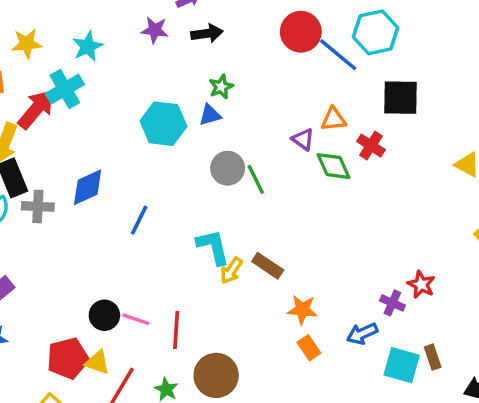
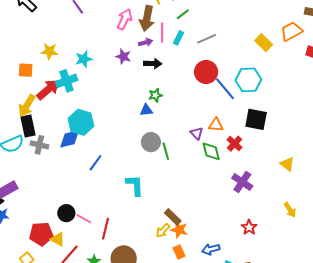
cyan hexagon: (163, 124) -> (81, 122), moved
brown rectangle: (268, 266) -> (173, 217), moved
yellow arrow: (231, 271) -> (163, 231), moved
purple cross: (392, 303) -> (242, 182), moved, size x1.5

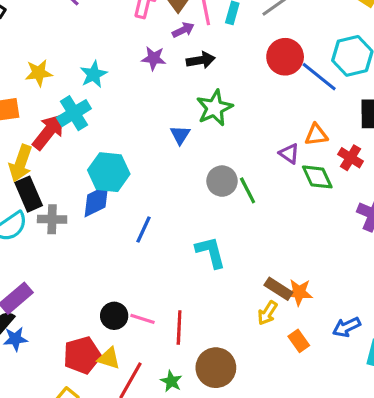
green star: (155, 95) -> (215, 108), size x1.6
blue triangle: (146, 110) -> (180, 135), moved, turned -40
orange star: (179, 230) -> (299, 292), moved

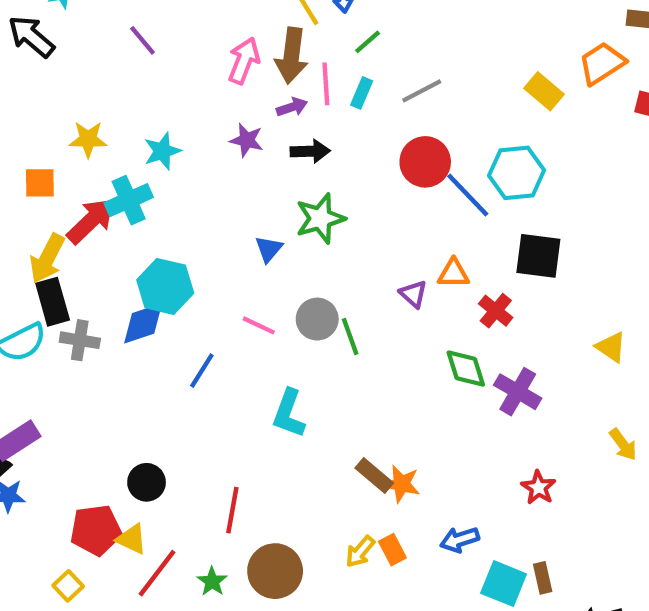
green diamond: (317, 177) -> (466, 369), moved
cyan L-shape: (211, 252) -> (289, 413), turned -153
yellow arrow: (267, 313) -> (360, 552), moved
pink line: (143, 319) -> (259, 325), moved

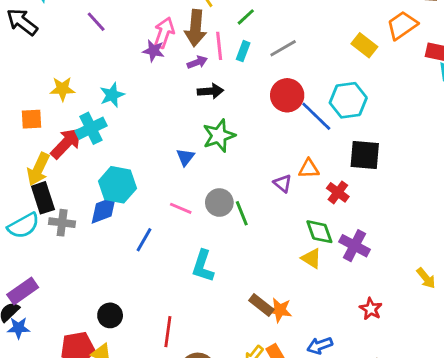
purple star: (247, 140) -> (153, 51), moved
yellow triangle: (611, 347) -> (311, 258), moved

